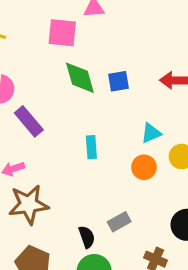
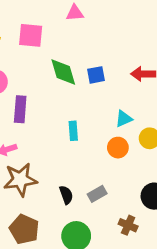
pink square: (62, 33) -> (31, 35), moved
purple rectangle: (29, 121) -> (20, 109), turned 45
black semicircle: (87, 237) -> (66, 195), moved

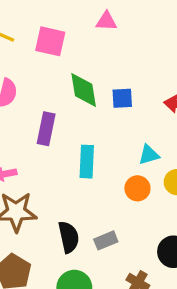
purple rectangle: (20, 109) -> (46, 129), moved
cyan rectangle: (73, 131) -> (87, 162), size x1.4
black semicircle: (66, 195) -> (69, 237), size x1.4

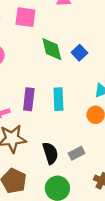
blue square: (122, 98) -> (79, 53), turned -35
purple rectangle: (46, 129) -> (29, 99), moved

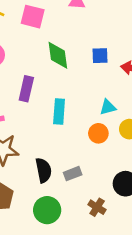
blue square: (79, 53) -> (100, 56), moved, turned 35
purple rectangle: (29, 99) -> (26, 89), moved

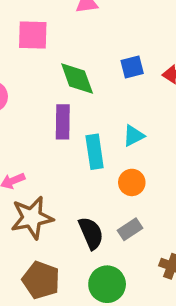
purple rectangle: (26, 89) -> (63, 122), moved
cyan triangle: (108, 107) -> (134, 136), moved
orange circle: (98, 133) -> (132, 182), moved

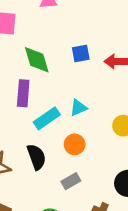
cyan rectangle: (95, 152) -> (47, 118), turned 60
black semicircle: (91, 233) -> (36, 157), moved

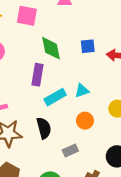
orange circle: (75, 144) -> (85, 121), moved

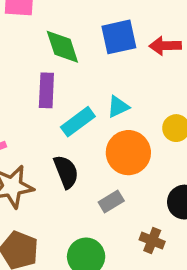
blue square: (88, 46) -> (119, 37), size x1.5
orange circle: (85, 121) -> (128, 153), size x1.6

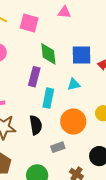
cyan triangle: (118, 107) -> (74, 84), moved
cyan rectangle: (78, 122) -> (48, 98), turned -54

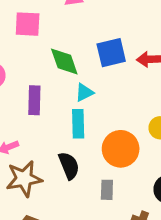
purple rectangle: (34, 77) -> (34, 100), moved
cyan triangle: (74, 84) -> (84, 92), moved
gray rectangle: (58, 147) -> (107, 190), turned -56

